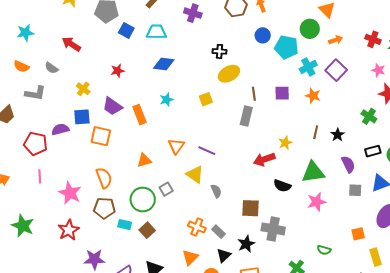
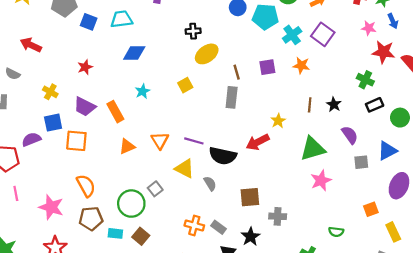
black rectangle: (373, 151) -> (375, 105), moved
orange triangle: (144, 160) -> (127, 147), moved
black semicircle: (282, 186) -> (223, 156), moved, size x1.4
gray cross: (273, 229) -> (278, 216), size x0.7

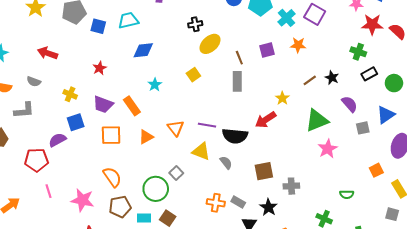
brown line: (310, 105) -> (310, 80), turned 56
orange square: (76, 141) -> (111, 135), moved

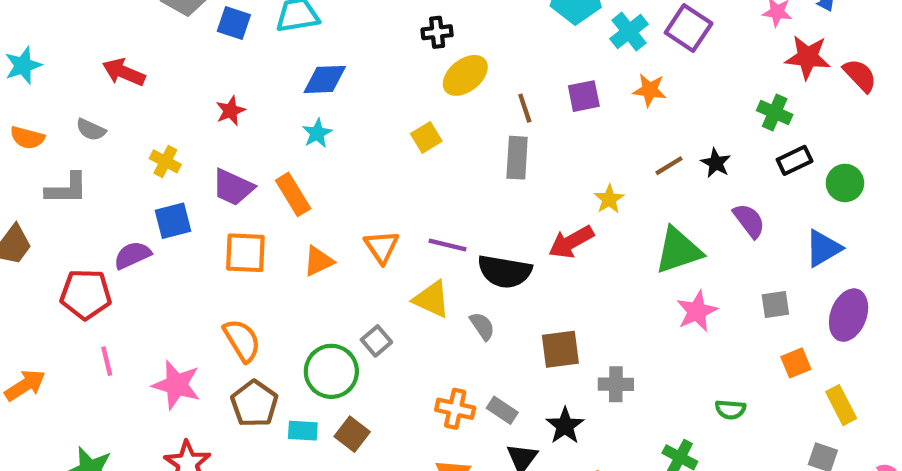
cyan star: (155, 85) -> (317, 133), moved
gray square: (363, 128) -> (775, 304), moved
brown pentagon: (120, 207) -> (254, 404), turned -30

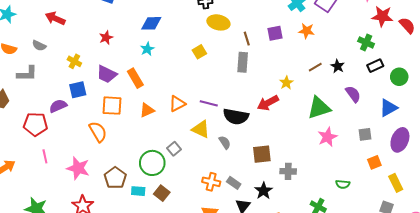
yellow ellipse: (465, 75) -> (218, 22), turned 50
orange triangle: (382, 247) -> (177, 104), turned 36
orange semicircle: (242, 340) -> (98, 132), moved

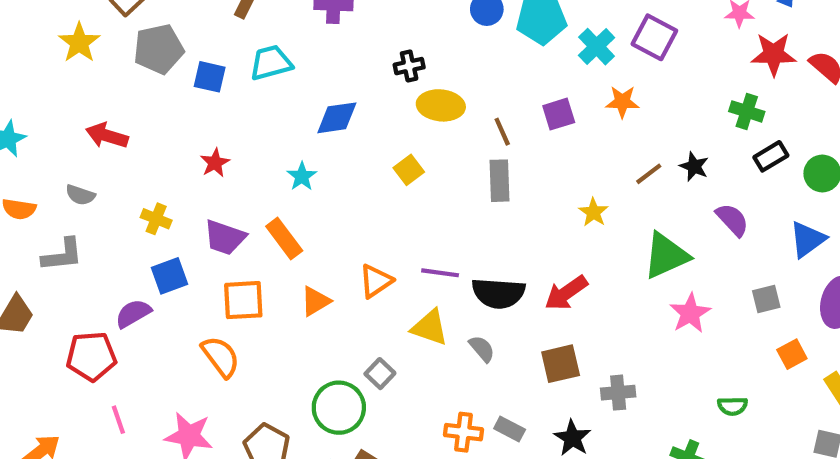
blue diamond: (151, 23) -> (337, 118), moved
red arrow: (268, 103) -> (566, 293), moved

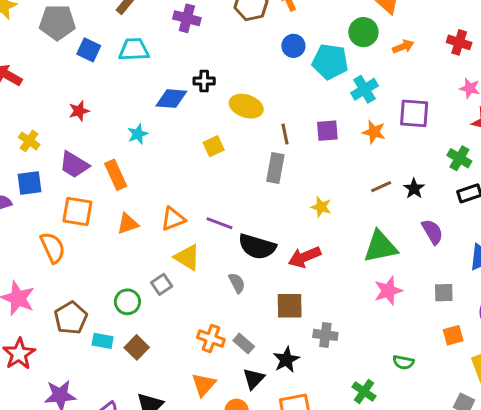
purple square: (654, 37) -> (414, 113), moved, turned -36
black cross: (409, 66) -> (204, 81), moved
yellow star: (593, 212) -> (321, 207), moved, turned -30
yellow triangle: (430, 327) -> (187, 257), moved
green circle: (339, 408) -> (127, 302), size x0.7

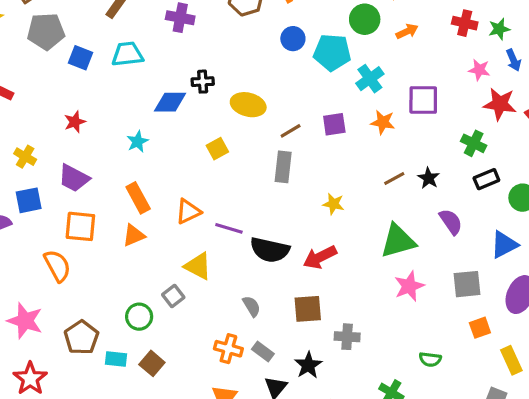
brown line: (285, 134) -> (291, 131), turned 75
orange rectangle: (116, 175) -> (138, 198), moved
orange triangle: (173, 219) -> (188, 211), moved
gray semicircle: (237, 283) -> (252, 306), moved
gray square: (444, 293) -> (467, 284), size x1.4

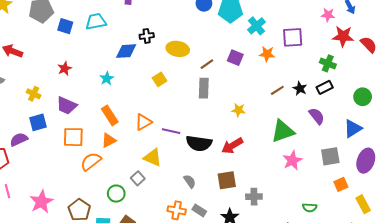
purple square: (334, 124) -> (235, 58), turned 35
black rectangle: (486, 179) -> (325, 87), moved
orange semicircle: (57, 266) -> (91, 161), moved, turned -95
pink star: (25, 321) -> (41, 202), turned 30

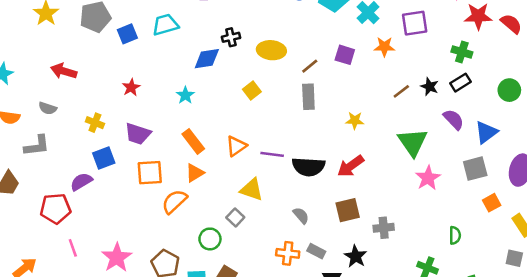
blue square: (65, 26) -> (127, 34), turned -35
blue triangle: (353, 129) -> (486, 132), moved
green triangle: (283, 131) -> (413, 142), turned -40
green semicircle: (310, 208) -> (455, 235), turned -88

